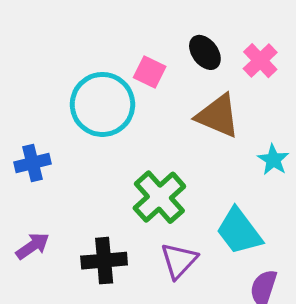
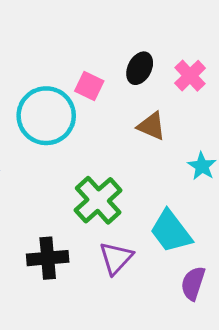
black ellipse: (205, 52) -> (140, 68), turned 64
brown triangle: (218, 116) -> (151, 126), size x0.7

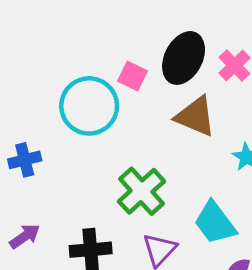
black ellipse: (140, 68) -> (184, 58), size x1.6
brown triangle: (151, 126) -> (195, 116), size x1.4

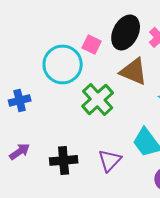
green cross: (142, 191) -> (98, 99), moved

